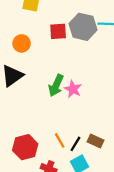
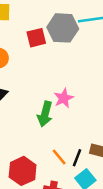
green arrow: (56, 85) -> (45, 114), moved
pink star: (73, 89) -> (64, 98), turned 30

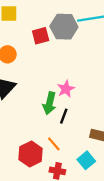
orange line: (59, 157) -> (54, 144), moved
black line: (77, 158) -> (64, 116), moved

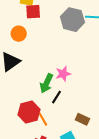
red square: (41, 36) -> (33, 12), moved
red hexagon: (31, 154) -> (29, 112), moved

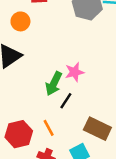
red hexagon: (29, 112) -> (19, 134), moved
brown rectangle: (82, 119) -> (97, 129), size x1.5

